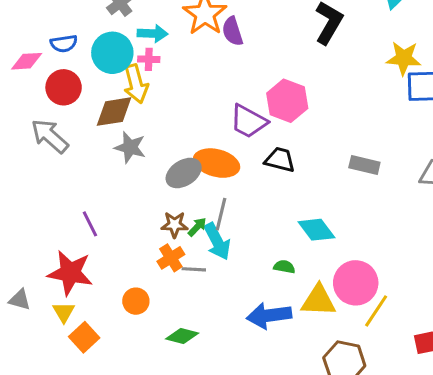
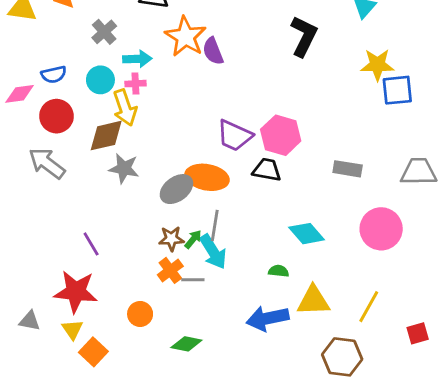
cyan circle: (112, 53) -> (100, 80), size x0.7
pink hexagon: (287, 101) -> (281, 135), moved
pink circle: (356, 283) -> (381, 229), moved

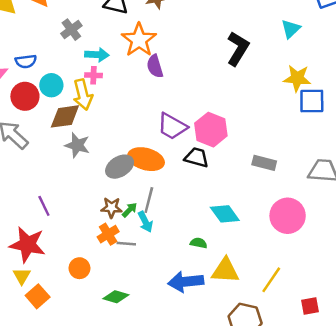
purple semicircle: (213, 51) -> (155, 66), moved
cyan circle: (100, 80) -> (51, 85), moved
cyan arrow: (213, 252) -> (145, 222), size x0.7

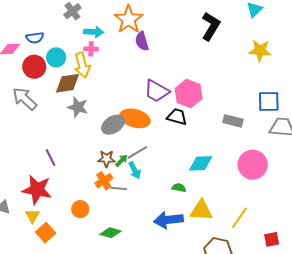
blue square: (312, 101) -> (269, 101), moved
gray line: (149, 200) -> (137, 152), turned 45
cyan diamond: (225, 214) -> (201, 163), turned -55

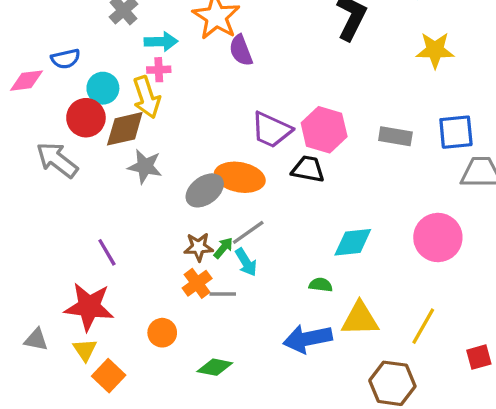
red circle: (34, 67) -> (86, 118), moved
gray rectangle: (233, 121) -> (395, 136), moved

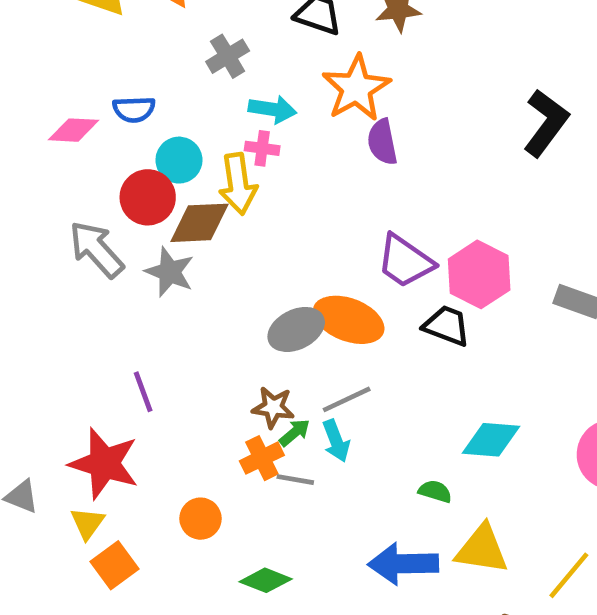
gray star: (145, 166) -> (170, 272), moved
green arrow: (223, 248) -> (295, 433), moved

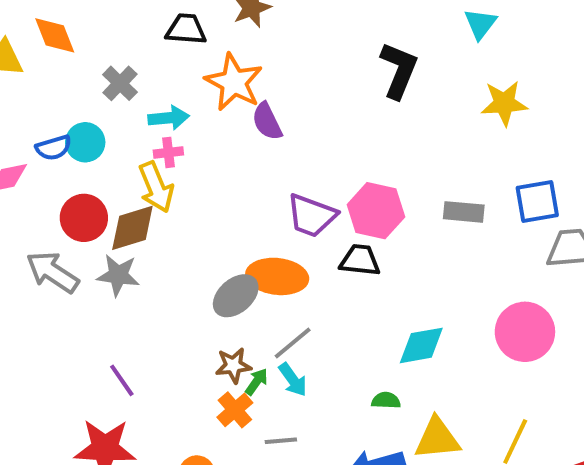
cyan circle: (179, 160) -> (85, 142), moved
gray line: (295, 480) -> (281, 441), moved

